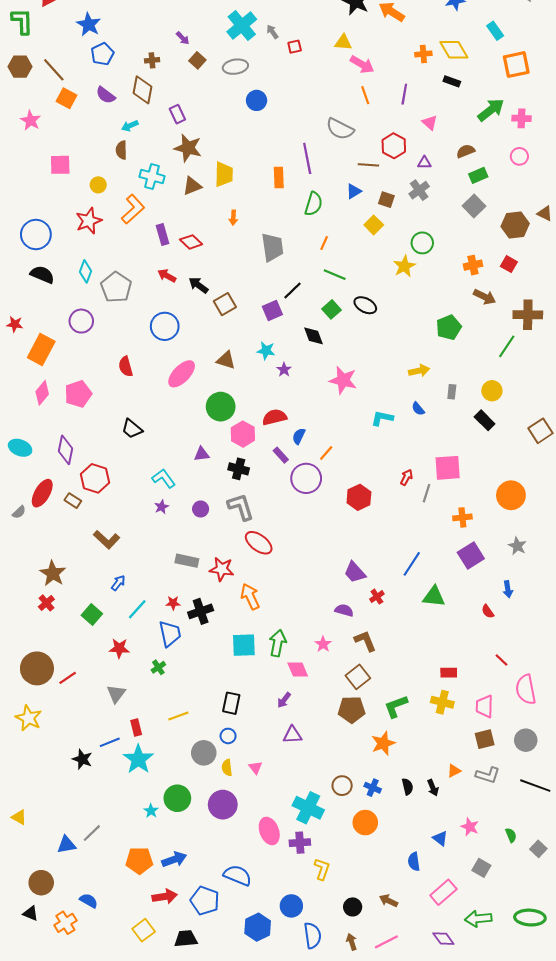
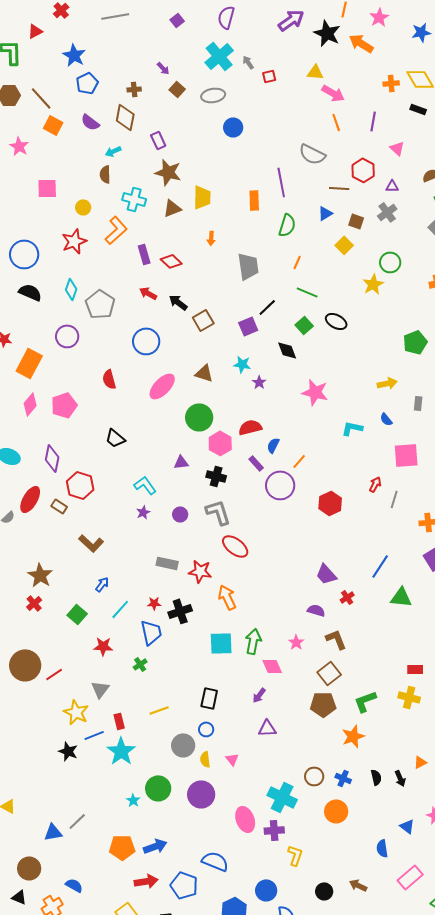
pink square: (448, 468) -> (406, 455), moved
yellow star: (29, 718) -> (76, 712), moved

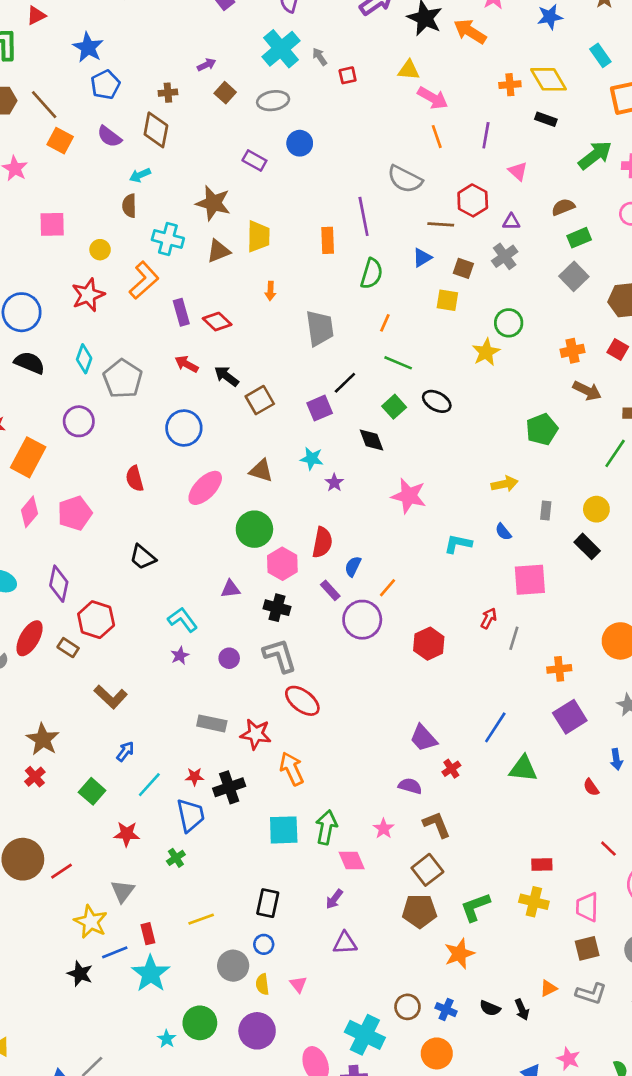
purple arrow: (163, 68) -> (207, 65), turned -72
purple rectangle: (158, 140) -> (254, 161), moved, turned -36
yellow square: (344, 245) -> (447, 300), turned -36
red semicircle: (250, 427) -> (322, 542), turned 115
black semicircle: (376, 777) -> (490, 1008), turned 126

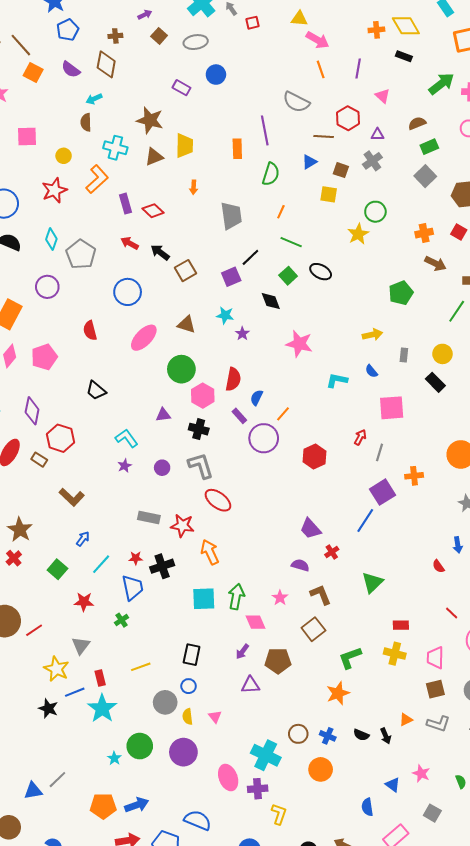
purple square: (570, 717) -> (383, 492), moved
green triangle: (523, 769) -> (372, 582), moved, turned -50
brown pentagon: (419, 911) -> (278, 661), moved

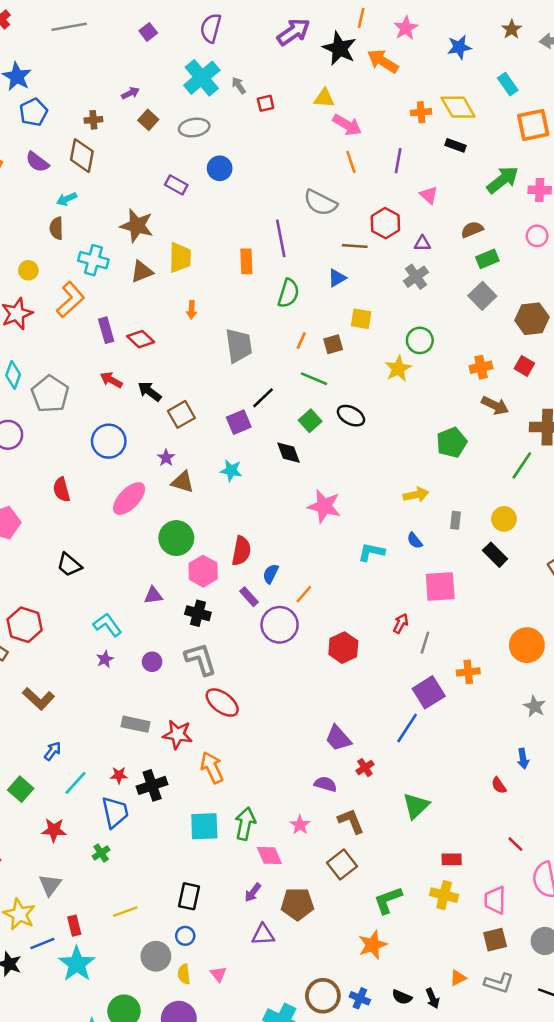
brown square: (341, 170) -> (333, 344), moved, turned -35
purple star: (242, 334) -> (166, 458), moved
brown circle: (298, 734) -> (323, 996), size x1.4

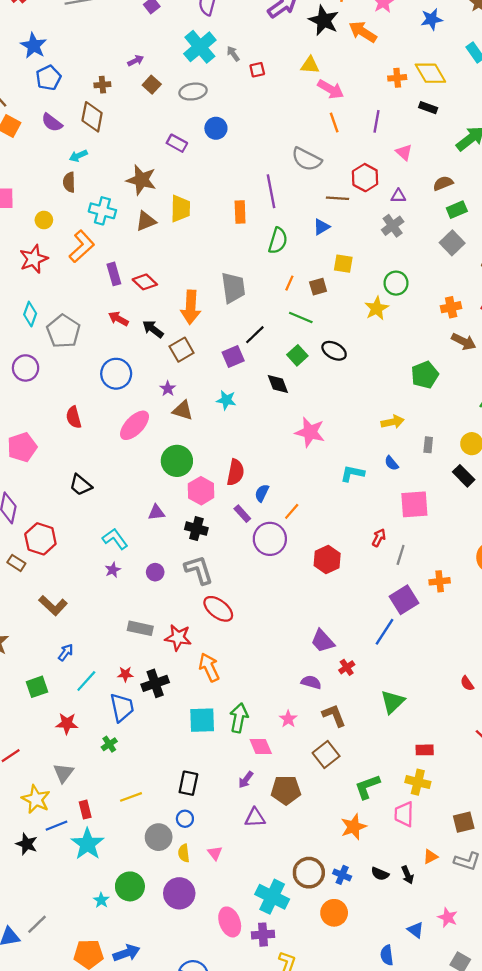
orange arrow: (192, 310) -> (191, 307), moved, size x2.0
green square: (21, 789) -> (37, 687), turned 30
pink trapezoid: (495, 900) -> (404, 814), moved

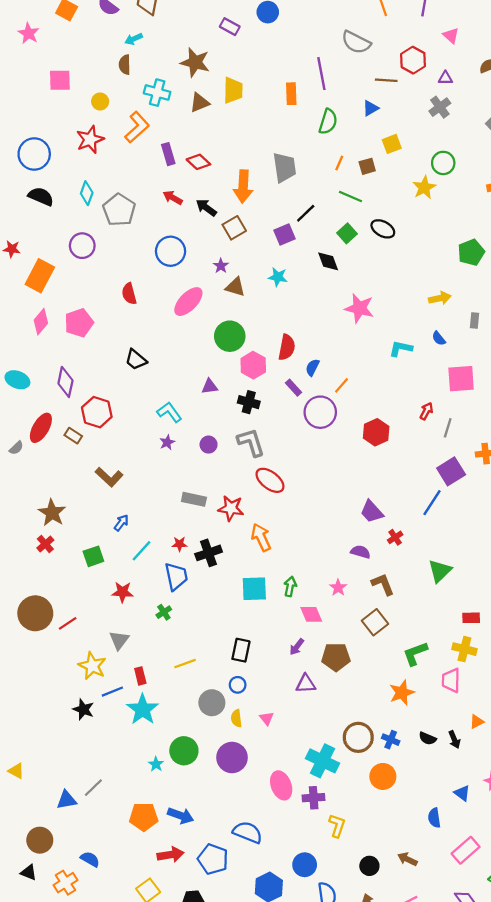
yellow square: (343, 264) -> (392, 144), turned -30
green arrow: (239, 718) -> (290, 586), size x0.7
blue arrow: (126, 953) -> (181, 816), turned 40

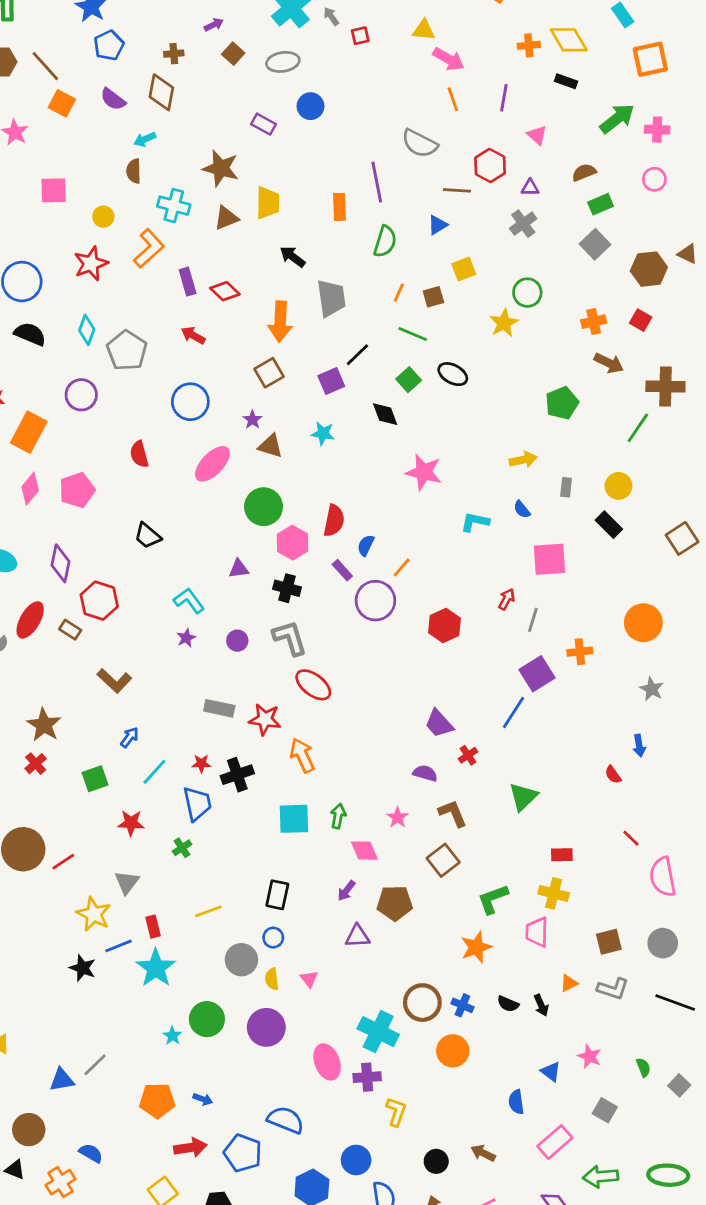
black arrow: (206, 208) -> (293, 257), moved
blue arrow: (181, 816) -> (203, 1099), size x0.6

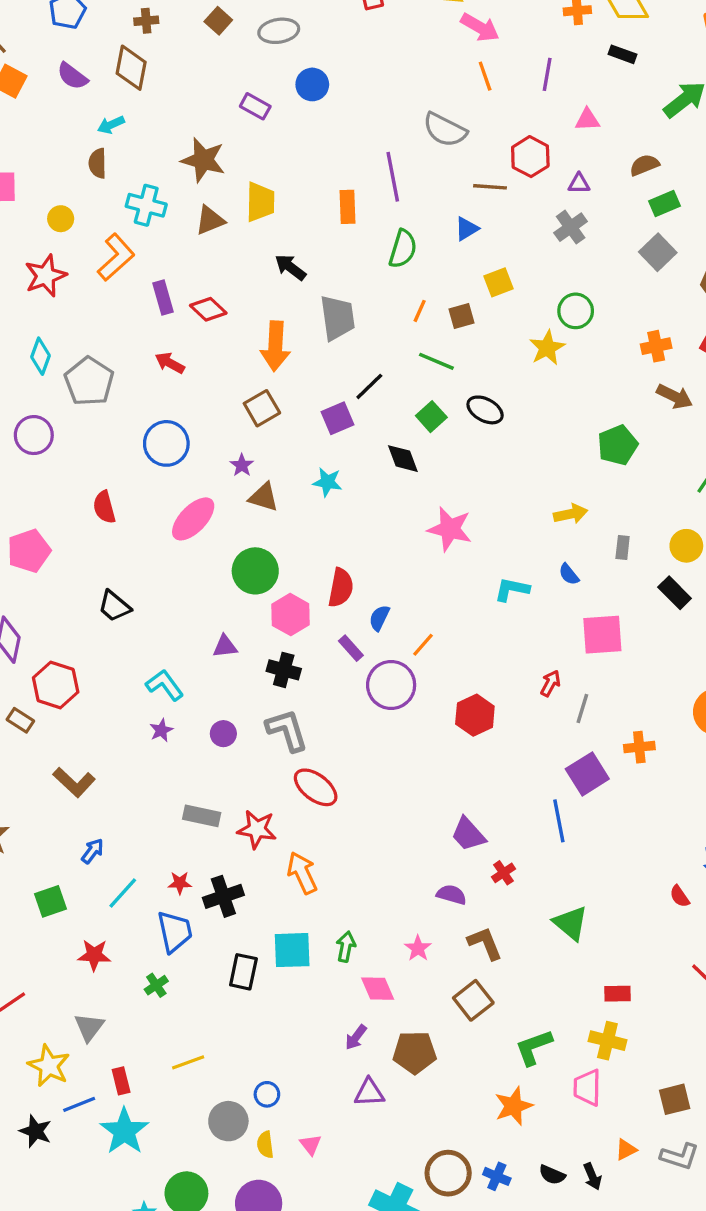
pink triangle: (537, 135) -> (587, 120), turned -45
blue line: (514, 712) -> (559, 821), turned -44
green triangle: (523, 797) -> (571, 923), turned -36
black rectangle: (277, 895) -> (243, 972), moved

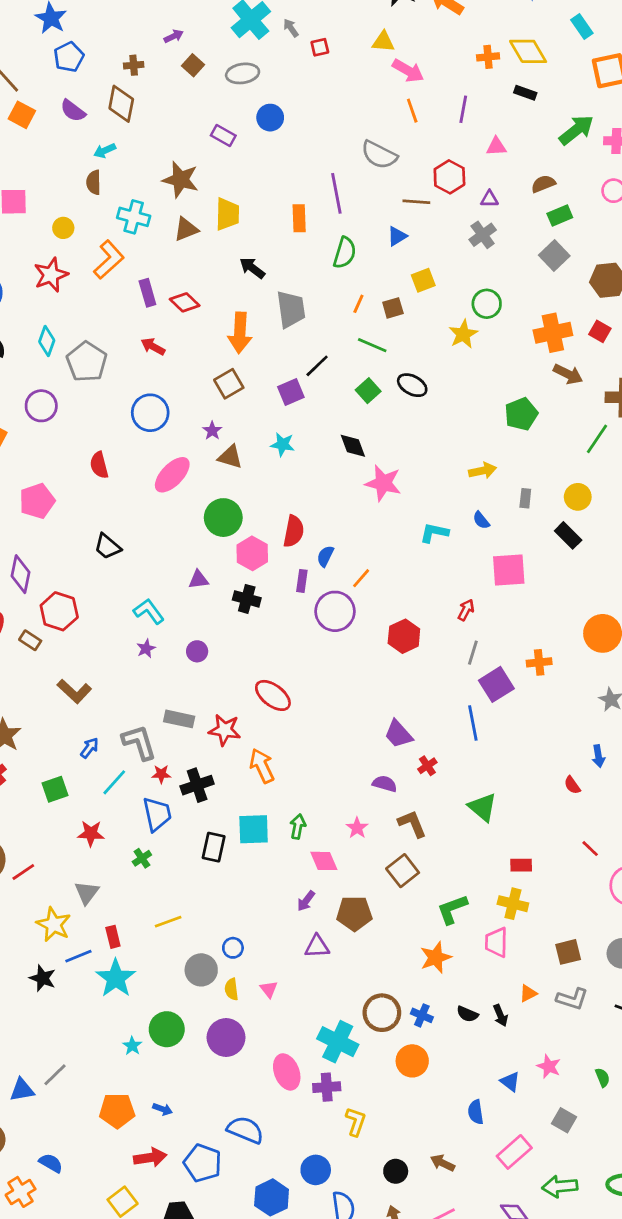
orange cross: (656, 346) -> (553, 333), size x1.5
black diamond: (403, 459) -> (353, 446), moved
purple rectangle: (351, 648) -> (302, 581), turned 50
gray line: (582, 708) -> (473, 653), moved
gray L-shape: (287, 730) -> (139, 742), moved

